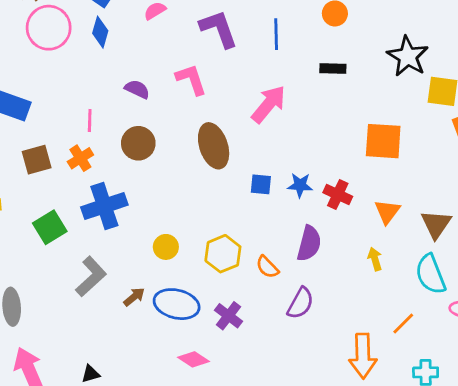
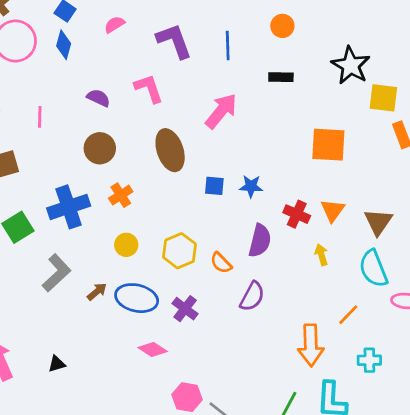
pink line: (90, 121) -> (40, 117), moved
orange cross: (80, 158) -> (121, 195), moved
red cross: (338, 194) -> (297, 214), moved

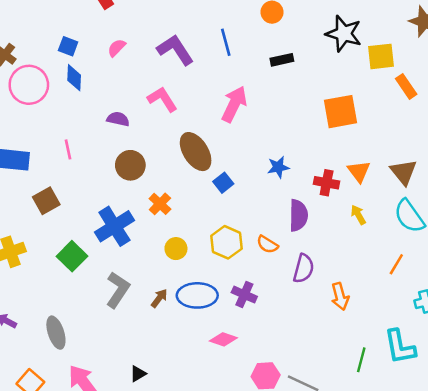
blue square: (214, 186) -> (223, 183), moved, turned -30
orange arrow: (311, 345) -> (340, 296), moved, size x0.7

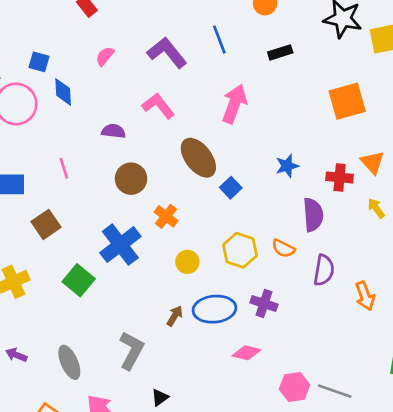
blue square: (68, 46) -> (39, 62), moved
gray L-shape: (118, 290) -> (131, 350), moved

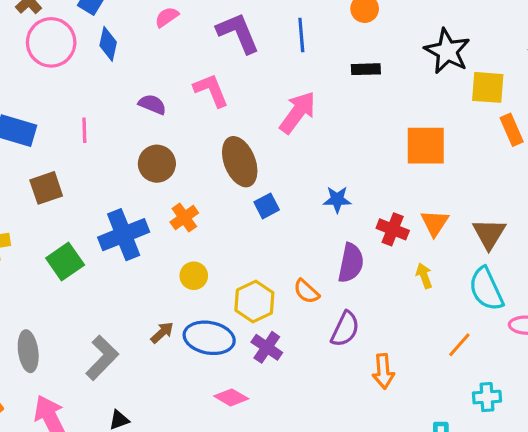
yellow hexagon: (240, 250) -> (254, 302), moved

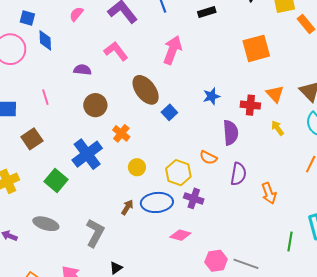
gray ellipse: (28, 351) -> (46, 224), moved, turned -50

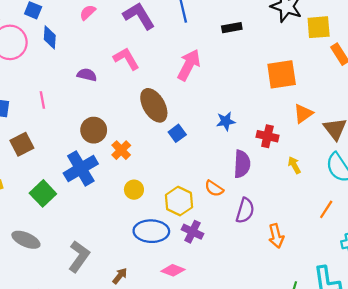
orange triangle: (275, 94) -> (303, 114), moved, turned 30
brown circle: (95, 105) -> (94, 130), moved
brown arrow: (127, 207) -> (120, 276), moved

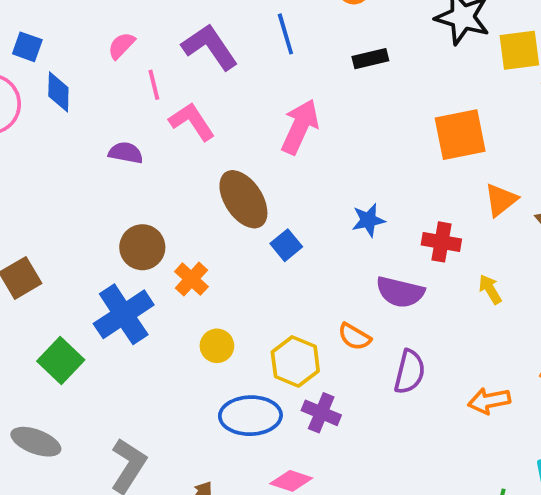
pink line: (42, 100) -> (154, 85), moved
purple semicircle: (242, 164) -> (400, 292), turned 104
orange arrow: (276, 236) -> (489, 401), moved, turned 95

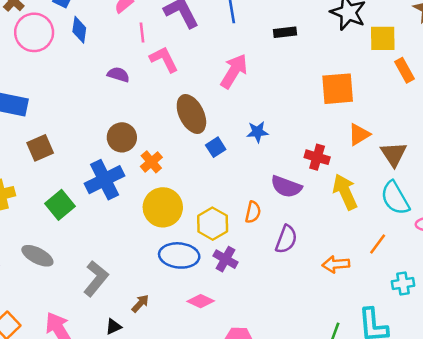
blue star: (368, 220) -> (257, 132), moved
yellow arrow: (490, 289) -> (345, 192), size x1.8
orange semicircle: (354, 337) -> (253, 212), turned -115
yellow circle: (217, 346) -> (163, 207), size x1.8

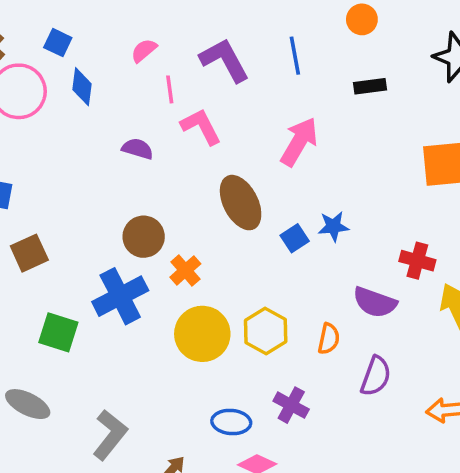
blue square: (216, 147) -> (295, 238), moved
green square: (60, 205) -> (58, 332), turned -32
yellow hexagon: (213, 224) -> (266, 331), moved
blue ellipse: (179, 255) -> (231, 422), moved, size x0.7

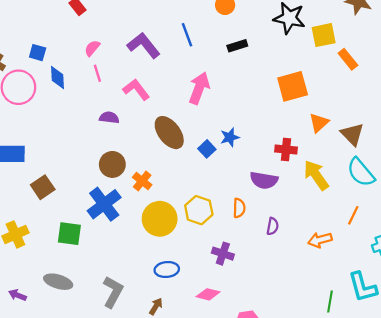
pink line: (170, 89) -> (97, 73), moved
purple semicircle: (138, 149) -> (109, 118), moved
purple semicircle: (376, 376) -> (273, 226), size x0.7
blue ellipse: (231, 422) -> (167, 270), moved

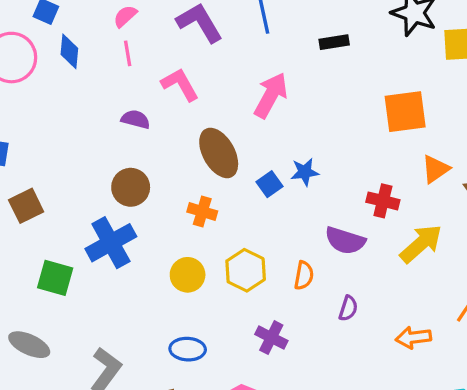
yellow arrow: (316, 175) -> (421, 244), turned 76
orange cross: (142, 181) -> (202, 211), moved, turned -30
yellow circle: (160, 219) -> (188, 275), size x0.7

